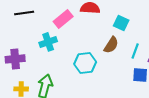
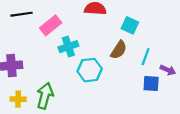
pink rectangle: (63, 19) -> (51, 25), moved
cyan cross: (48, 42) -> (68, 47), moved

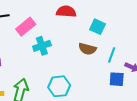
brown semicircle: (119, 50) -> (87, 49), turned 72
cyan hexagon: (90, 70) -> (59, 86), moved

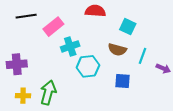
blue square: (117, 79) -> (123, 81), moved
cyan hexagon: (59, 86) -> (88, 66), moved

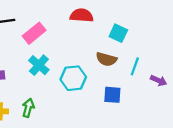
cyan cross: (70, 46) -> (39, 65), moved, turned -30
green arrow: (48, 93) -> (28, 108), size x0.7

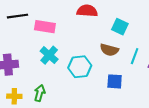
pink rectangle: (34, 33) -> (45, 27), turned 48

